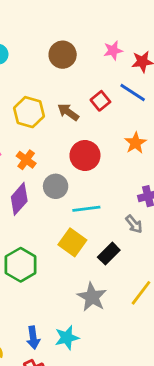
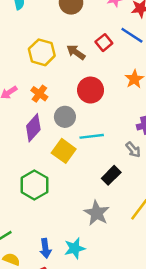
yellow square: (72, 242) -> (64, 151), moved

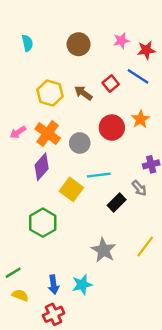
red circle: (91, 90) -> (112, 128), moved
orange cross: (39, 94) -> (48, 133), size x1.5
gray circle: (65, 117) -> (80, 143), moved
black rectangle: (111, 175) -> (117, 202), moved

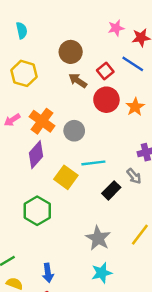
brown circle: (79, 44) -> (71, 52), moved
yellow hexagon: (50, 93) -> (24, 73), moved
red circle: (112, 128) -> (106, 100), moved
cyan star: (82, 285) -> (102, 273), moved

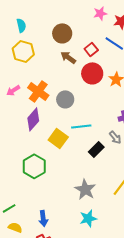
cyan semicircle: (22, 30) -> (21, 25), moved

